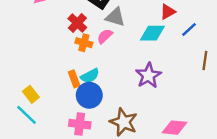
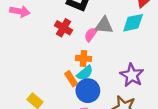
gray triangle: (115, 17) -> (104, 25), moved
orange cross: (84, 43) -> (84, 58), moved
purple star: (148, 76) -> (132, 75), moved

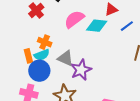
gray triangle: (104, 25) -> (65, 58), moved
pink semicircle: (91, 34) -> (74, 19), moved, size x1.5

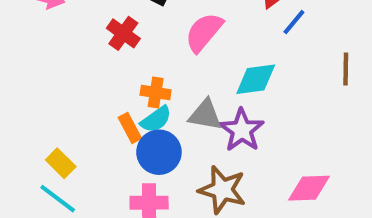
cyan diamond: (97, 26) -> (256, 79), moved
blue line: (127, 26) -> (294, 22), moved

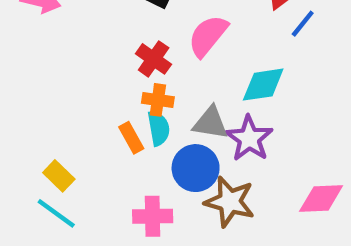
red cross: (123, 33) -> (154, 59), moved
cyan semicircle: (156, 119) -> (159, 128), turned -64
blue circle: (159, 152) -> (196, 168), moved

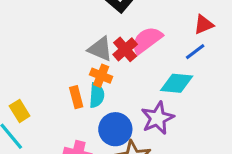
blue line: (303, 24) -> (195, 52), moved
red cross: (154, 59) -> (125, 49), moved
gray triangle: (210, 123) -> (100, 49), moved

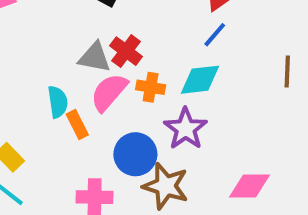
pink semicircle: (147, 40) -> (109, 92), moved
orange cross: (101, 76) -> (151, 87), moved
cyan semicircle: (97, 95) -> (58, 102), moved

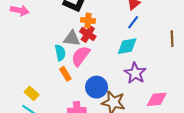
orange cross: (151, 87) -> (88, 20), moved
cyan semicircle: (58, 102) -> (60, 53), moved
purple star: (186, 129) -> (135, 73), moved

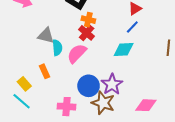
gray triangle: (72, 38) -> (46, 36), moved
purple star: (135, 73) -> (112, 84), moved
orange rectangle: (65, 74) -> (44, 71), moved

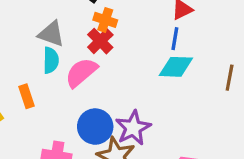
blue line: (132, 27) -> (175, 39), turned -40
gray triangle: (46, 36) -> (51, 34), moved
cyan diamond: (124, 50) -> (176, 67), moved

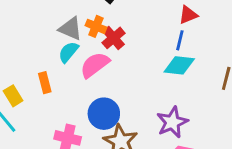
orange cross: (105, 20) -> (96, 26), moved
cyan semicircle: (51, 60) -> (68, 52), turned -145
purple star: (133, 128) -> (172, 122), moved

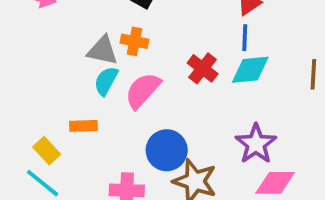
red cross: (114, 38) -> (203, 68), moved
orange rectangle: (45, 83) -> (83, 126), turned -66

